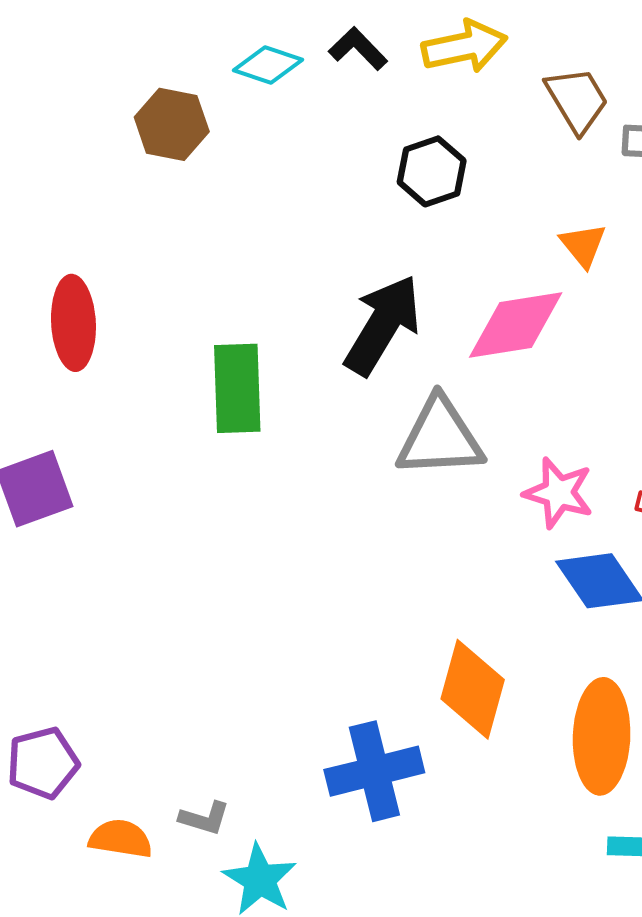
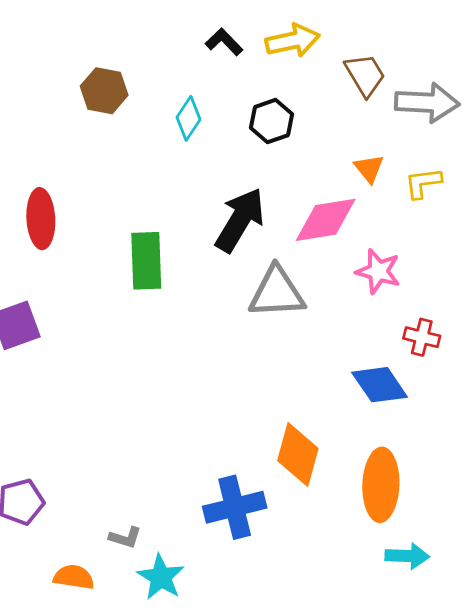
cyan diamond: (268, 65) -> (188, 118), moved, turned -75
pink star: (559, 493) -> (378, 271), moved
orange semicircle: (121, 839) -> (74, 577), moved

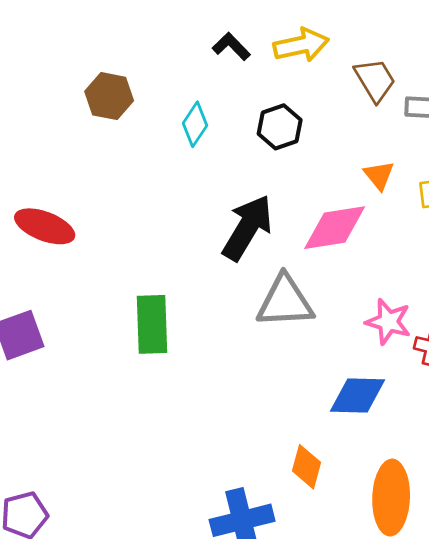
red ellipse: (41, 219) -> (45, 226), turned -66
green rectangle: (146, 261) -> (152, 324), moved
pink star: (378, 271) -> (388, 322), moved
blue diamond: (380, 385) -> (358, 395), moved, turned -54
orange diamond: (298, 455) -> (306, 467), size x0.7

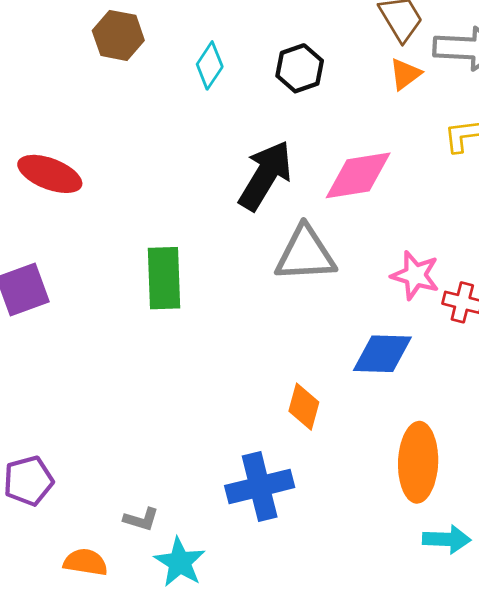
orange triangle: (379, 175) -> (405, 74), moved, turned 32
orange diamond: (306, 467) -> (304, 407), moved

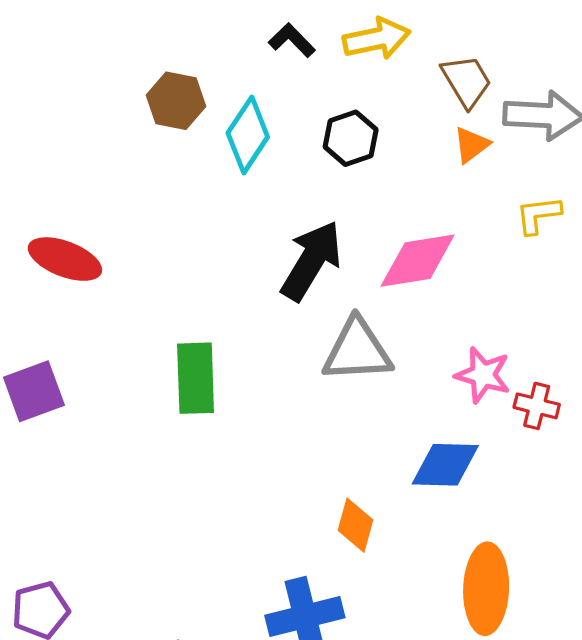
brown hexagon: (118, 35) -> (176, 101), moved
cyan diamond: (210, 65) -> (248, 135), size x1.4

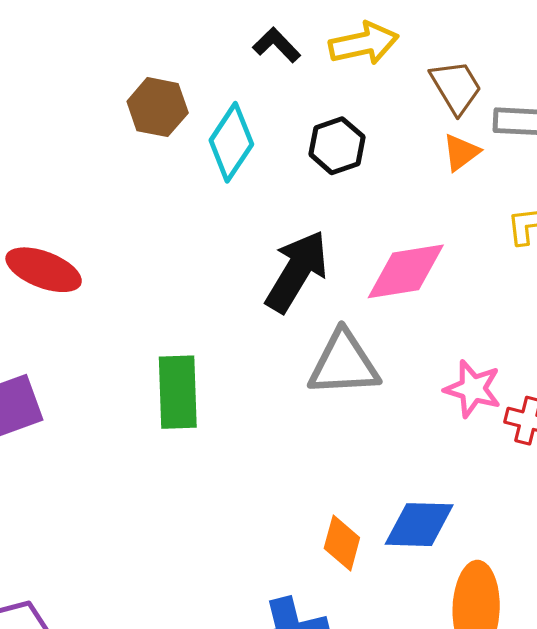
blue diamond: (445, 465) -> (419, 525), moved

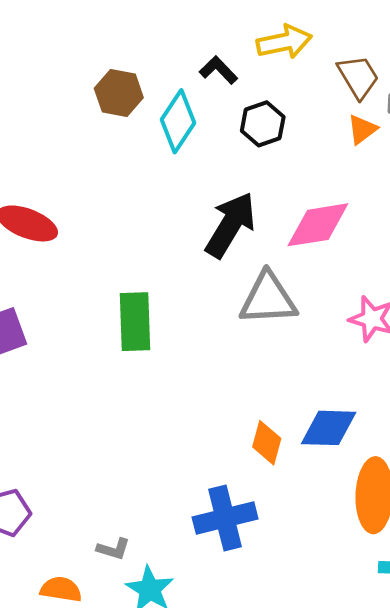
black L-shape: (277, 45) -> (218, 70), moved

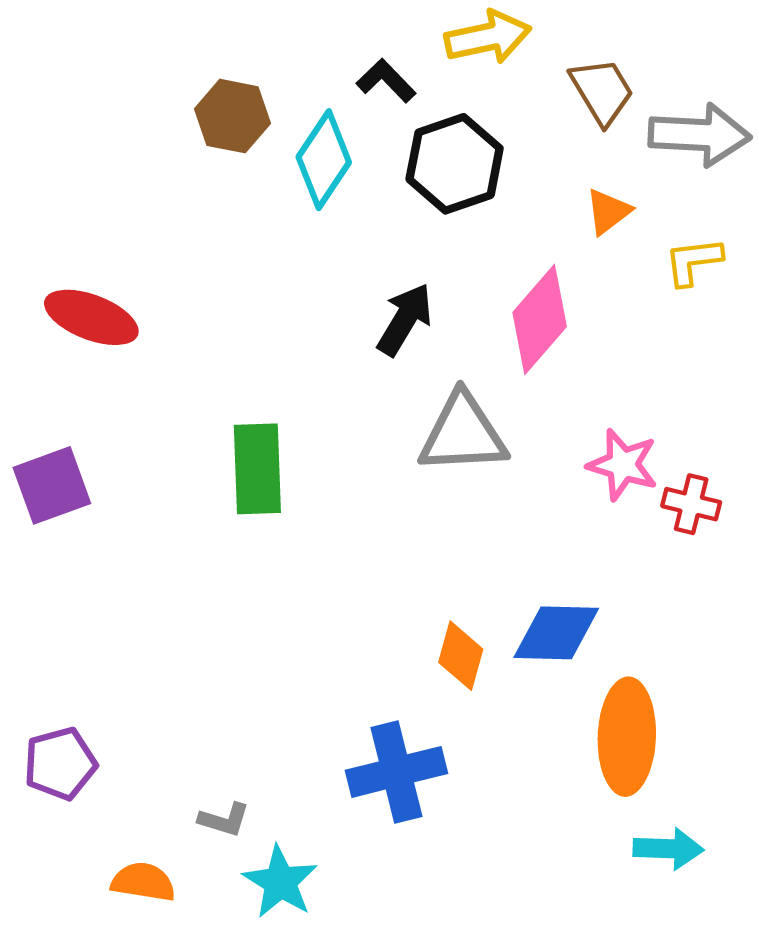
black hexagon: (263, 124) -> (455, 164), size x1.4
orange triangle: (362, 129) -> (608, 212), moved
black arrow: (230, 225) -> (405, 319), size x0.7
pink diamond: (318, 225) -> (540, 319), turned -40

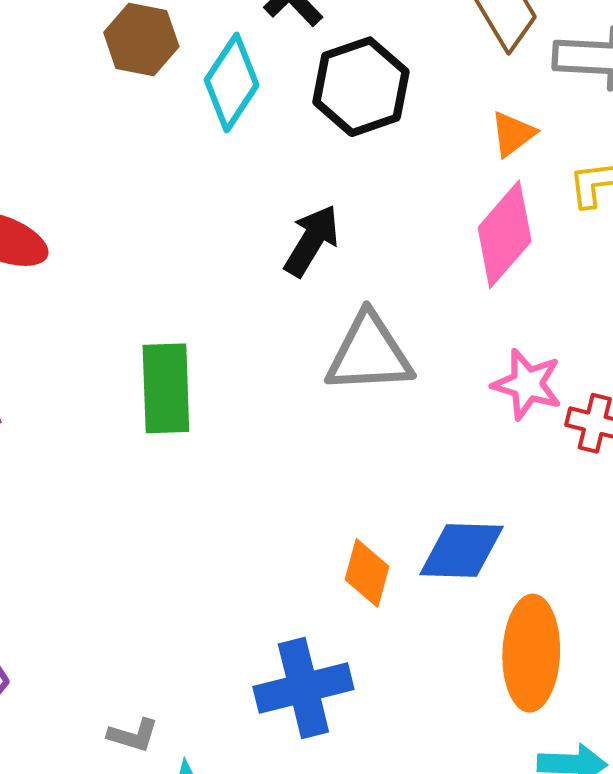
pink diamond: (540, 319) -> (505, 234), moved

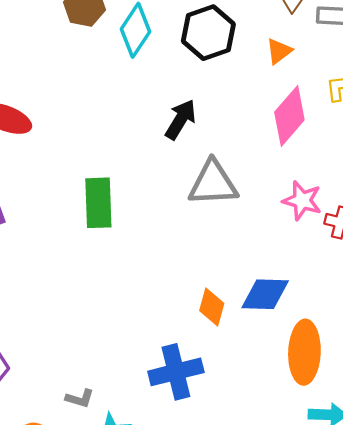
orange triangle: (513, 134) -> (279, 51), moved

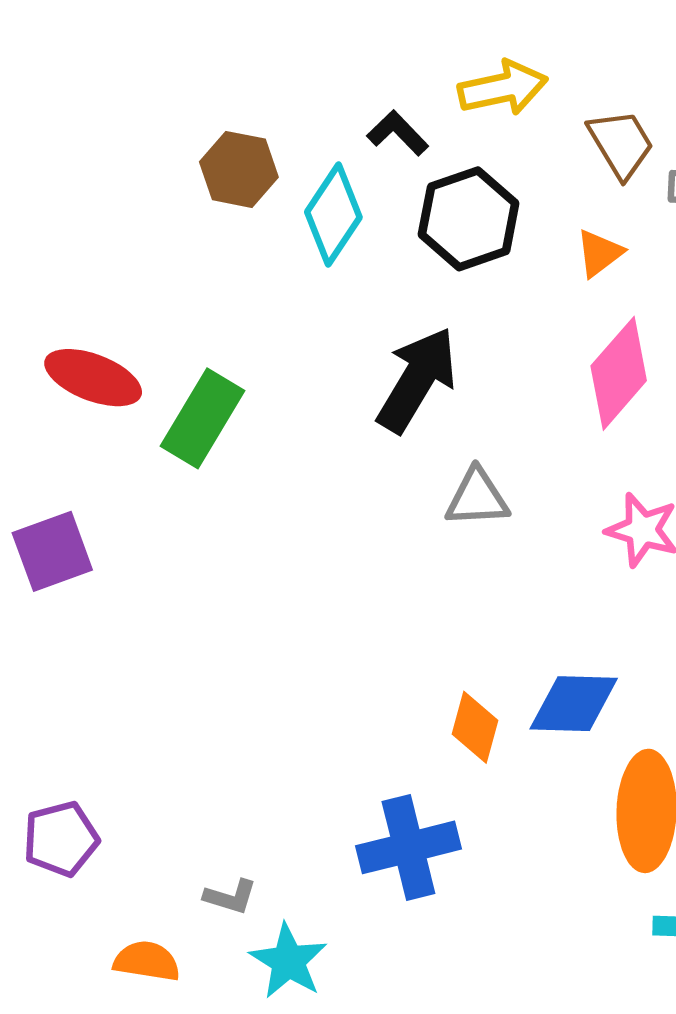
black arrow: (181, 119) -> (417, 380), size x1.4
gray triangle: (213, 183) -> (477, 498), size x0.7
green rectangle: (98, 203) -> (202, 418), moved, turned 33

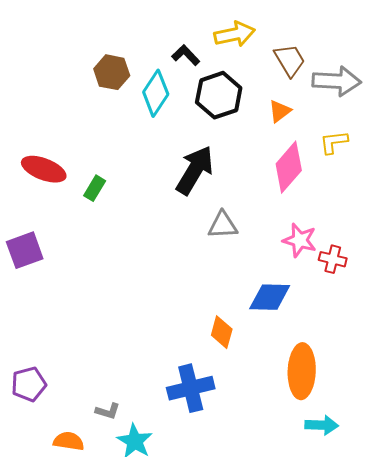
green rectangle: (202, 418) -> (95, 188), size x0.6
blue diamond: (574, 704) -> (270, 297), moved

